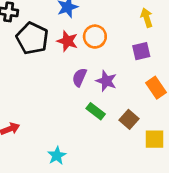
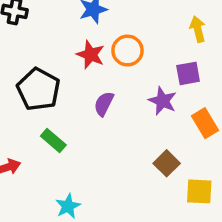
black pentagon: (32, 38) -> (38, 89), moved
purple star: (106, 81) -> (162, 101), moved
green rectangle: (96, 111) -> (53, 141), moved

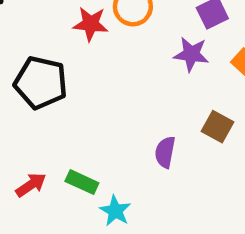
purple semicircle: (104, 104) -> (165, 152), moved
green rectangle: (53, 141) -> (82, 182), moved

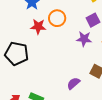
purple semicircle: (165, 152) -> (73, 83), turned 40

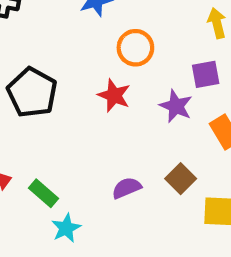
red star: (38, 27) -> (114, 95), moved

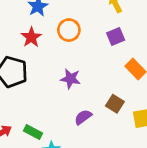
red star: (114, 95) -> (31, 37), moved, turned 30
purple star: (176, 106) -> (71, 79), moved

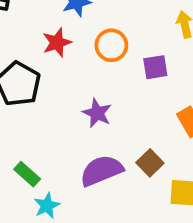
purple square: (116, 36) -> (155, 67), moved
purple semicircle: (83, 117) -> (101, 171), size x1.6

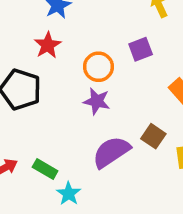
orange circle: (111, 45) -> (98, 67), moved

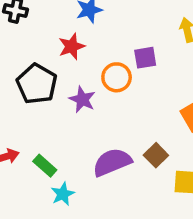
purple square: (141, 49) -> (145, 58), moved
purple star: (97, 101) -> (82, 99), moved

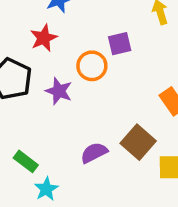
brown square: (156, 155) -> (138, 142), size x1.4
purple semicircle: (112, 162) -> (94, 153), size x0.7

